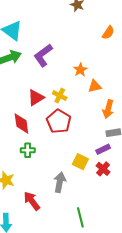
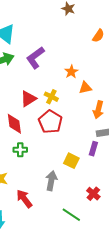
purple rectangle: (103, 149) -> (93, 149), turned -48
red cross: (103, 169) -> (93, 194), moved
green line: (80, 217) -> (71, 215), turned -42

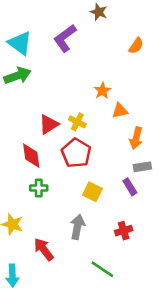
purple L-shape: (35, 58) -> (65, 38), moved
purple rectangle: (93, 149) -> (130, 187), turned -48
yellow square: (71, 161) -> (92, 192), moved
red cross: (93, 194) -> (124, 231), moved, turned 32

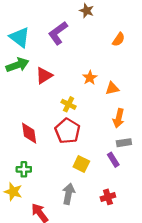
orange triangle: (120, 111) -> (112, 88), moved
red triangle: (49, 124) -> (44, 76), moved
green cross: (39, 188) -> (24, 169), moved

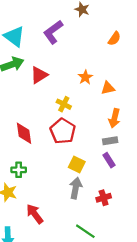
gray rectangle: (124, 143) -> (110, 141), moved
gray arrow: (69, 194) -> (76, 188), moved

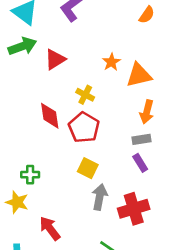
orange triangle: (108, 88) -> (139, 75), size x1.5
red diamond: (24, 133) -> (50, 116), moved
yellow square: (77, 164) -> (88, 168), moved
red cross: (104, 198) -> (134, 209), size x1.6

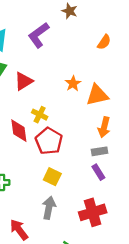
yellow cross: (85, 95) -> (40, 115), moved
gray arrow: (100, 197) -> (49, 208), moved

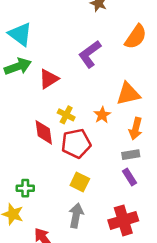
purple L-shape: (38, 35) -> (90, 54), moved
orange semicircle: (104, 42) -> (136, 37), size x1.5
orange star: (73, 83) -> (102, 115), moved
red pentagon: (49, 141) -> (76, 143), turned 30

